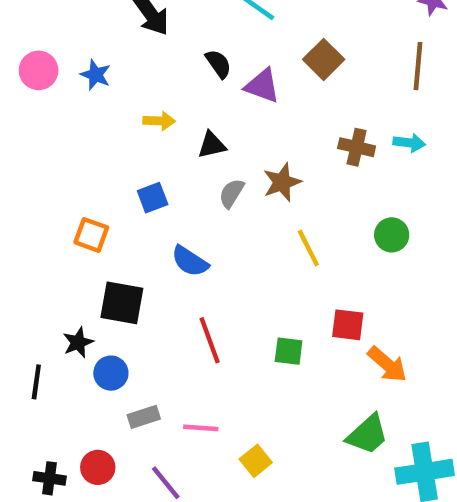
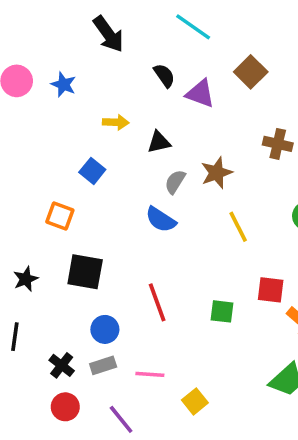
blue square: (153, 198) -> (92, 171), moved, turned -30
blue semicircle: (190, 261) -> (161, 220), moved
black star: (78, 342) -> (26, 279), moved
blue circle: (111, 373) -> (105, 329), moved
black cross: (50, 478) -> (62, 365), moved, turned 30

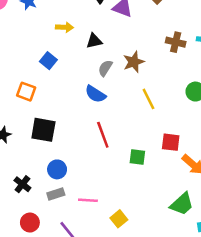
red line: (157, 302) -> (103, 135), moved
black cross: (62, 365) -> (22, 184), moved

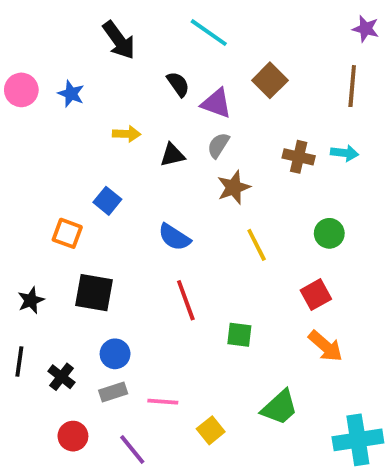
blue square: (48, 61) -> (107, 201), moved
gray semicircle: (105, 68) -> (218, 145), moved
red square: (171, 142) -> (316, 295), moved, turned -36
green trapezoid: (182, 204) -> (280, 407), moved

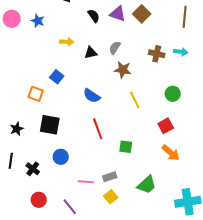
purple triangle: (216, 103) -> (118, 14), moved
brown star: (234, 187) -> (123, 70), turned 30
gray rectangle: (113, 392) -> (110, 177), moved

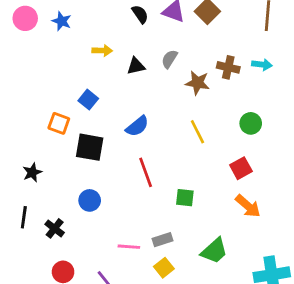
brown star: (123, 70) -> (197, 83), moved
blue semicircle: (92, 96) -> (137, 126), turned -72
black square: (50, 125) -> (90, 147), moved
blue circle: (61, 157) -> (90, 200), moved

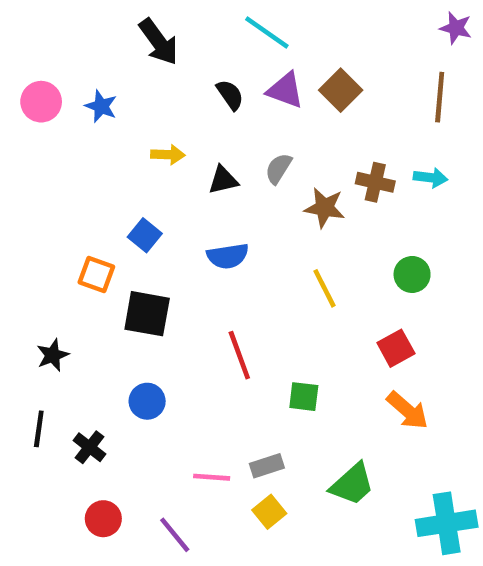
blue semicircle: (137, 126) -> (228, 256), moved, turned 30

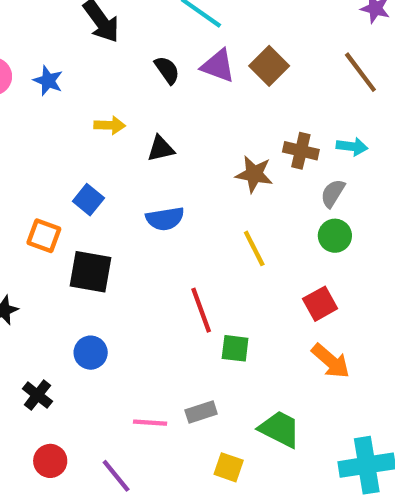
brown line: (440, 97) -> (360, 72), turned -42
gray semicircle: (278, 168) -> (333, 193), moved
red line: (239, 355) -> (201, 310), moved
green trapezoid: (352, 484) -> (280, 429), turned -111
yellow square: (269, 512) -> (229, 467), moved, turned -32

